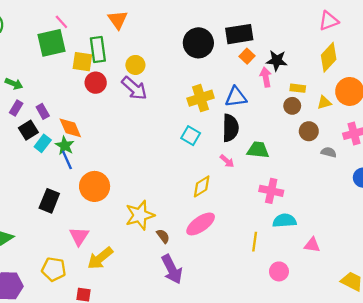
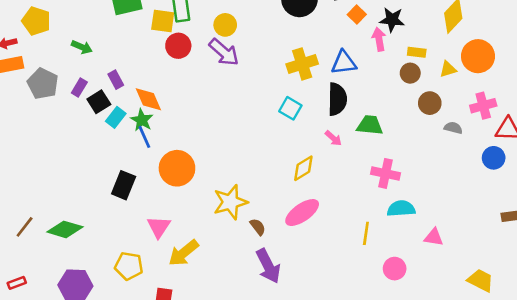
purple rectangle: (16, 108) -> (79, 87), moved

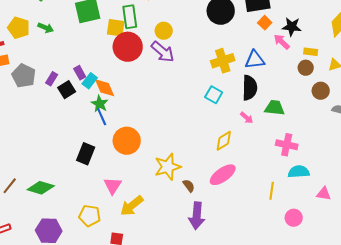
pink arrow: (379, 39) -> (282, 42), turned -36
red circle: (178, 46) -> (128, 47), size x1.5
green arrow: (82, 47) -> (46, 28), moved
cyan rectangle: (116, 117) -> (90, 81), moved
purple arrow: (268, 266) -> (197, 216), turned 32

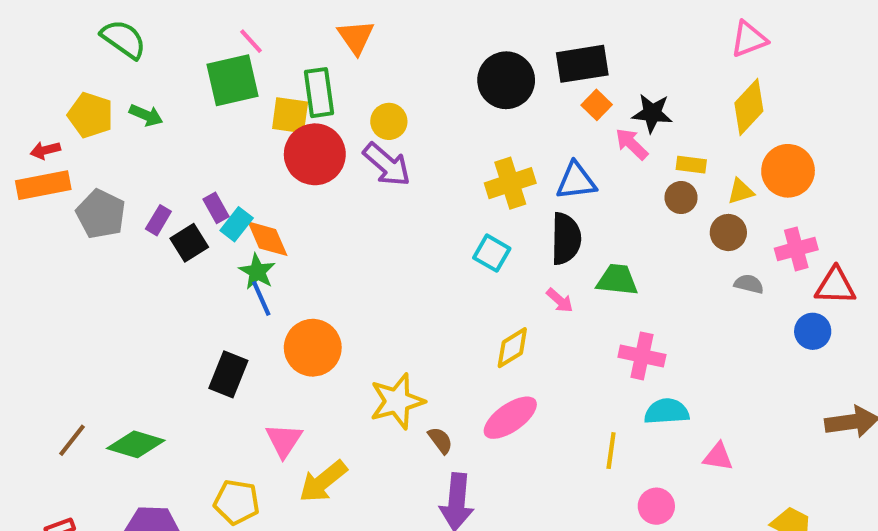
brown circle: (321, 91) -> (728, 232), moved

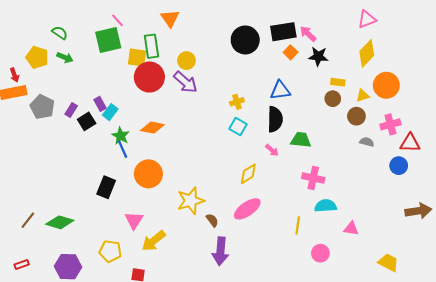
green semicircle: (123, 39) -> (60, 33), moved, size x0.7
pink arrow: (632, 144) -> (308, 34), moved
red arrow: (45, 150) -> (14, 75), turned -96
yellow cross: (510, 183) -> (237, 102), moved, size x0.6
orange diamond: (267, 239) -> (152, 128), moved, turned -55

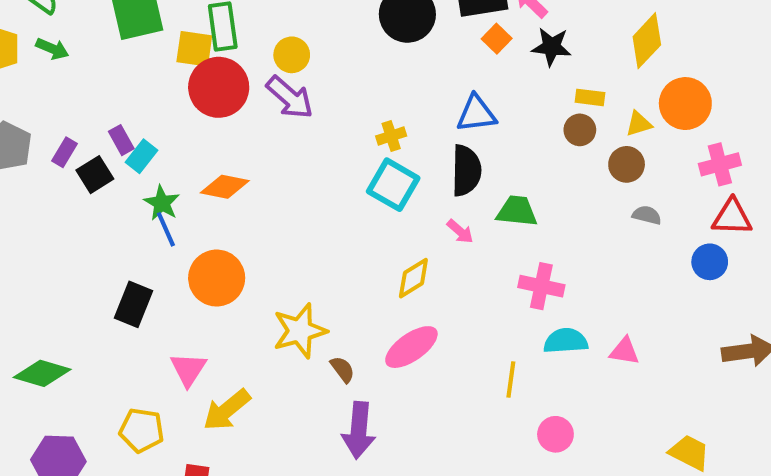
pink cross: (390, 124) -> (720, 164), moved
cyan square: (238, 126) -> (393, 185), size x1.4
pink triangle: (351, 228) -> (624, 351), moved

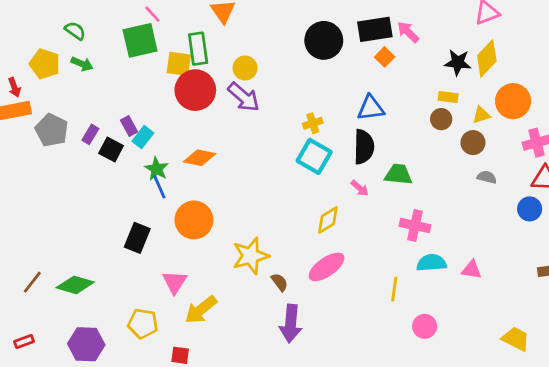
black star: (551, 47) -> (458, 62), moved
black square: (95, 175) -> (111, 150), turned -30

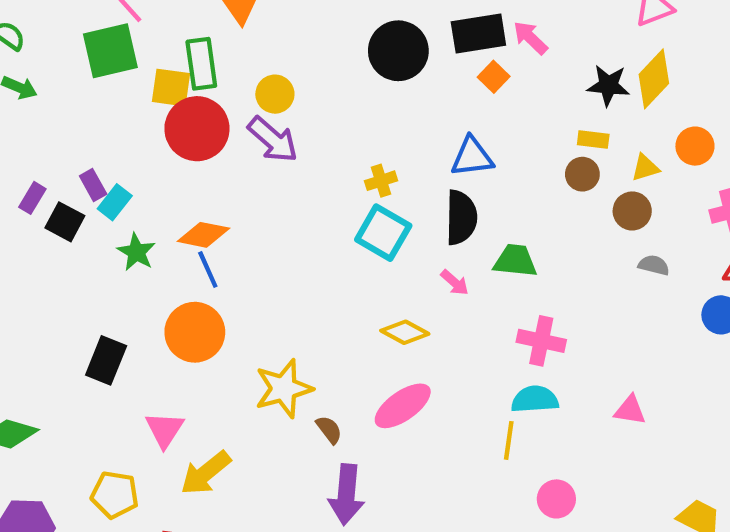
orange circle: (513, 101) -> (695, 146), size x0.7
blue line: (159, 187) -> (208, 269), moved
yellow diamond: (328, 220) -> (405, 332), turned 60
cyan semicircle: (432, 263) -> (535, 399), moved

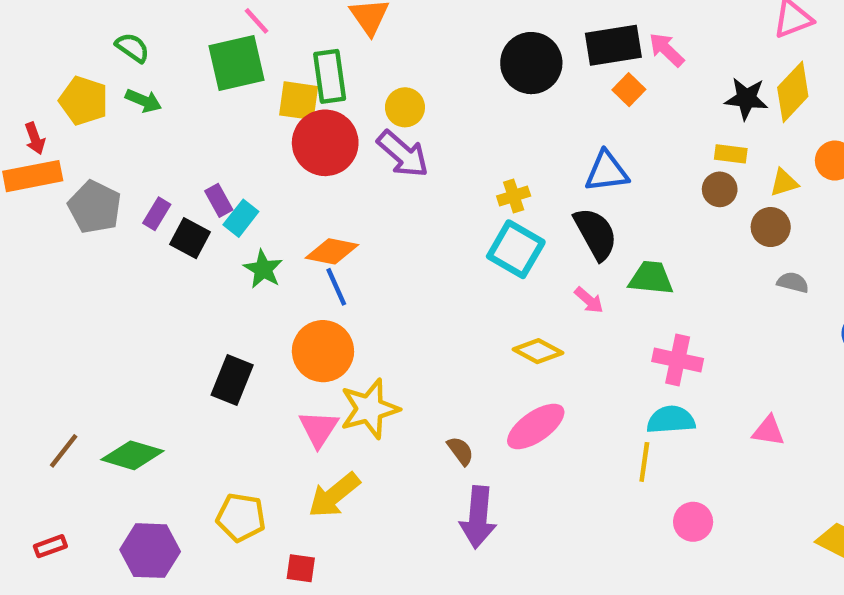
black semicircle: (461, 217) -> (596, 234), turned -30
yellow star: (284, 389) -> (370, 409), moved
pink triangle: (165, 430) -> (319, 429), moved

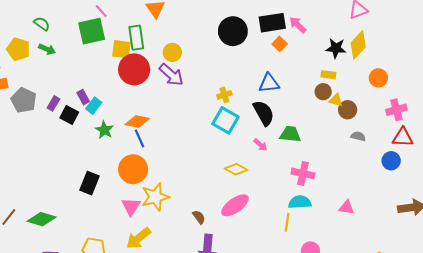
yellow triangle: (784, 183) -> (336, 100), moved, turned 32

